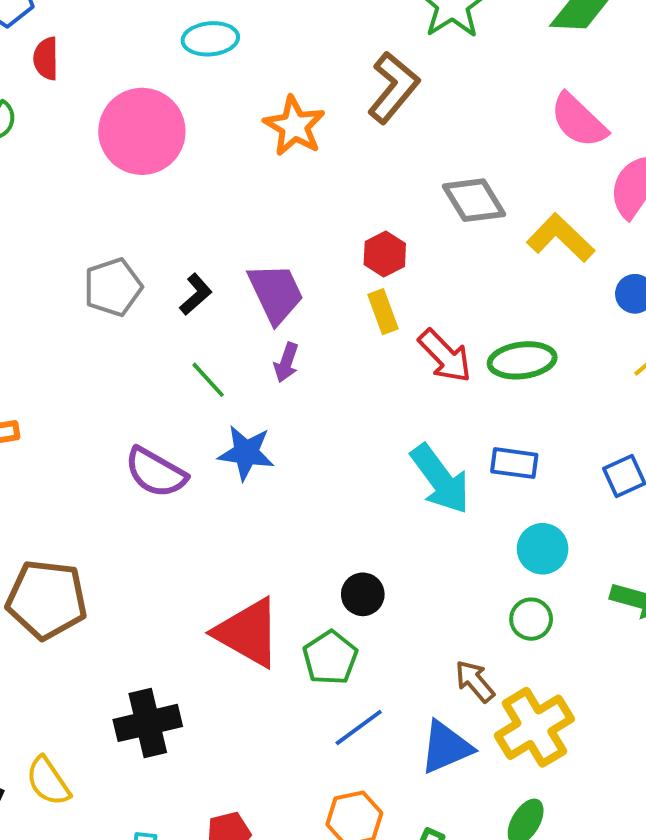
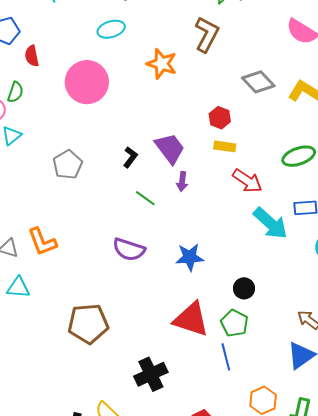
gray pentagon: (113, 287) -> (68, 165), moved
yellow rectangle: (383, 312) -> (225, 146), turned -50
red arrow: (445, 356) -> (247, 181), moved
blue star: (246, 453) -> (190, 257), moved
blue line: (359, 727) -> (226, 357), moved, turned -56

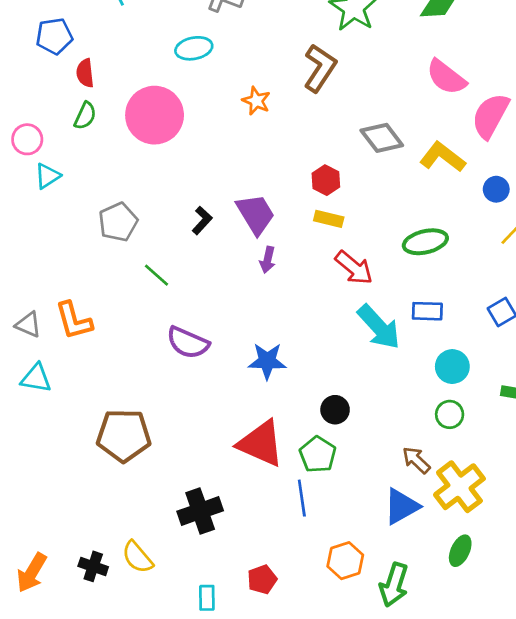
orange star: (162, 64) -> (256, 101), size x0.7
green semicircle: (15, 92) -> (85, 116), moved
green line: (145, 198) -> (156, 275), moved

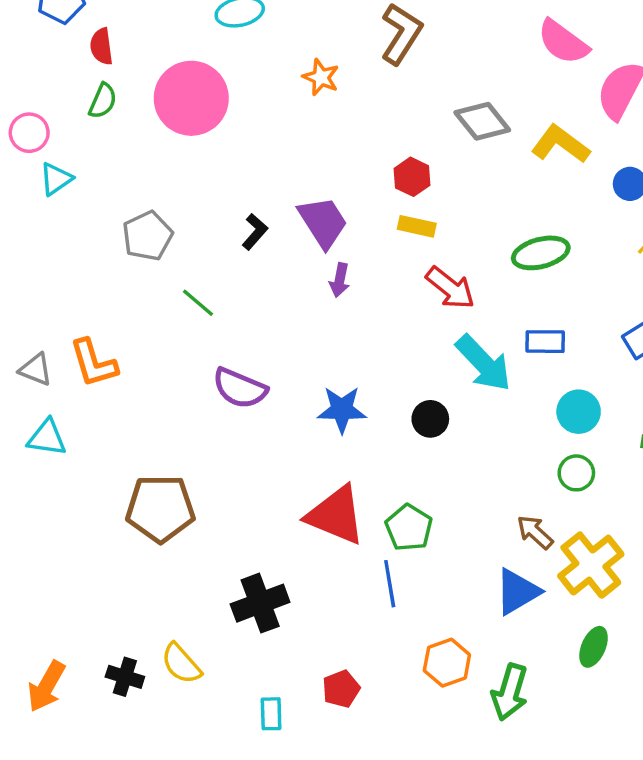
black circle: (335, 410) -> (430, 419), moved

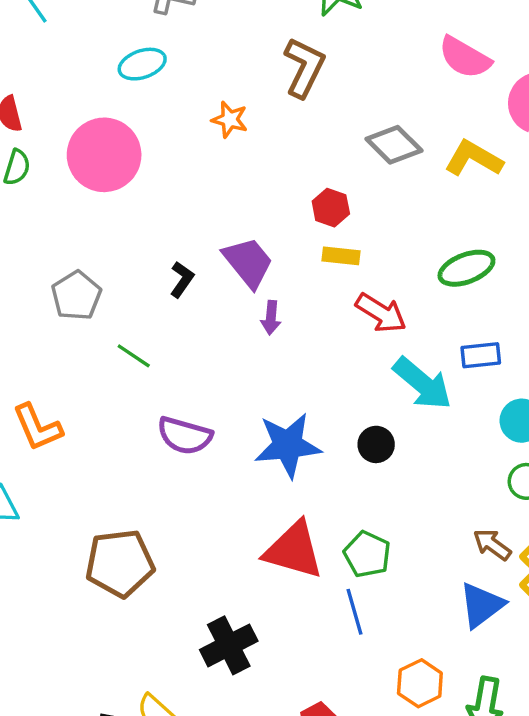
blue star: (342, 410) -> (288, 445), size x1.4

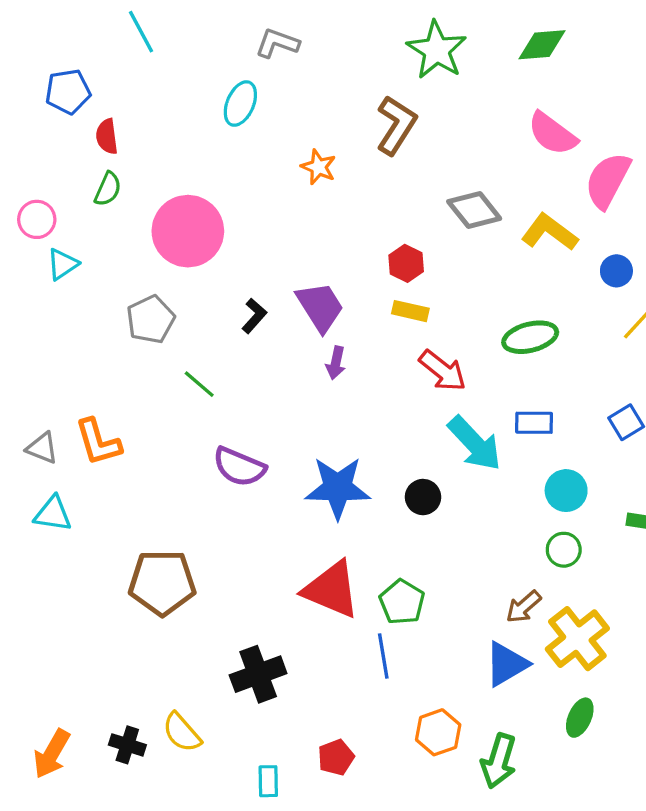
cyan ellipse: (142, 64) -> (240, 104), turned -54
pink circle: (104, 155) -> (188, 231), moved
brown arrow: (492, 545) -> (524, 607), turned -84

